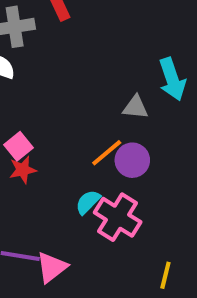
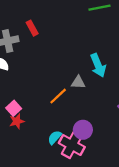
orange line: (107, 153) -> (58, 96), moved
purple circle: (132, 160) -> (83, 130), moved

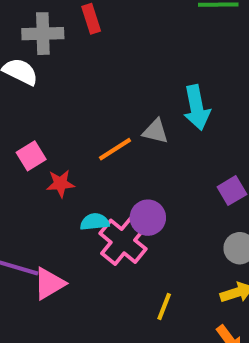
red star: (17, 121) -> (60, 184), moved
cyan semicircle: (55, 137) -> (95, 222), turned 32

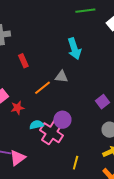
red rectangle: (91, 19) -> (23, 61), moved
cyan arrow: (197, 108) -> (74, 49), moved

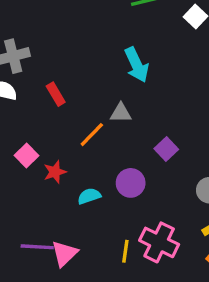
purple square: (102, 102) -> (166, 149), moved
pink cross: (52, 133) -> (159, 242), moved
yellow line: (76, 163) -> (125, 251), moved

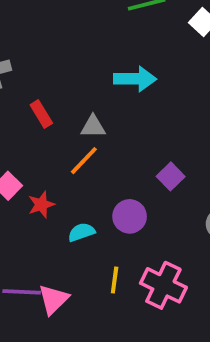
cyan arrow: (137, 65) -> (135, 79), turned -64
gray triangle: (121, 113) -> (93, 127), moved
yellow line: (125, 251) -> (115, 280), moved

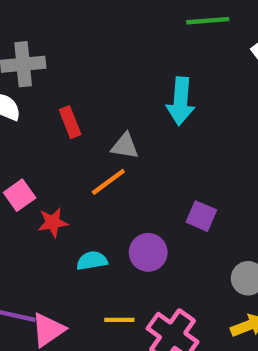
cyan arrow: (135, 79) -> (181, 101), turned 84
purple square: (171, 176) -> (201, 216), turned -32
yellow line: (115, 280) -> (119, 320), turned 72

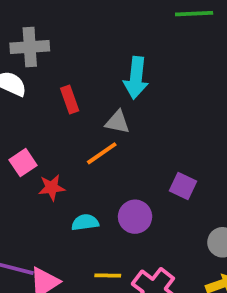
cyan arrow: (181, 101) -> (136, 78), moved

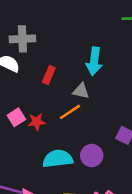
red rectangle: (70, 99) -> (49, 75), turned 42
red star: (52, 188) -> (37, 122), moved
cyan semicircle: (85, 222) -> (58, 159), size x1.6

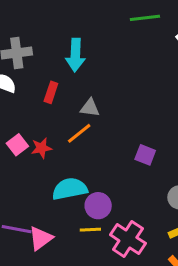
cyan arrow: (94, 61) -> (75, 55), moved
purple circle: (92, 156) -> (98, 206), moved

